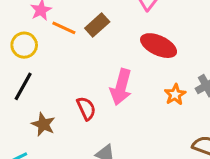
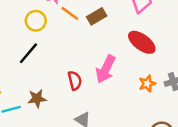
brown star: (43, 124) -> (37, 99), moved, turned 30

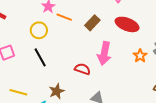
brown rectangle: (97, 16) -> (92, 23), moved
black line: (28, 53) -> (40, 57), turned -54
red semicircle: (75, 81) -> (82, 69), turned -42

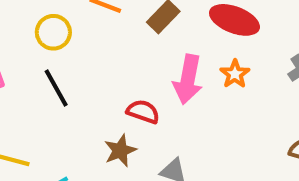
orange star: (140, 56) -> (235, 74), moved
brown star: (57, 91) -> (120, 151), moved

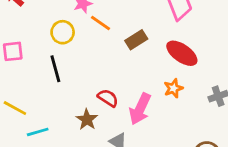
pink arrow: (188, 79) -> (140, 109), moved
brown star: (120, 151) -> (87, 120), turned -30

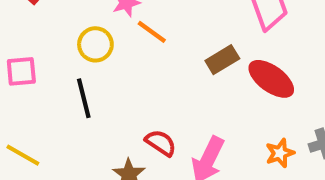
brown rectangle: (136, 40) -> (222, 60), moved
orange star: (173, 88) -> (280, 153), moved

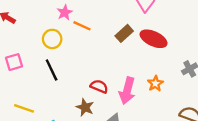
orange star: (280, 153) -> (155, 84), moved

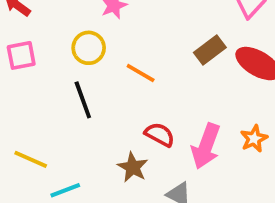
orange line: (82, 26) -> (141, 73), moved
pink square: (14, 62) -> (21, 55), moved

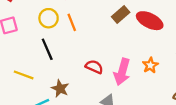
orange line: (141, 73) -> (72, 22), moved, turned 42
yellow line: (31, 159) -> (24, 75), moved
brown star: (133, 167) -> (60, 89), moved

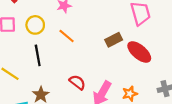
yellow circle: (49, 18) -> (35, 25), moved
orange line: (72, 22) -> (67, 36), turned -42

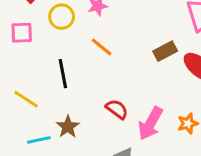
yellow circle: (35, 25) -> (62, 17), moved

